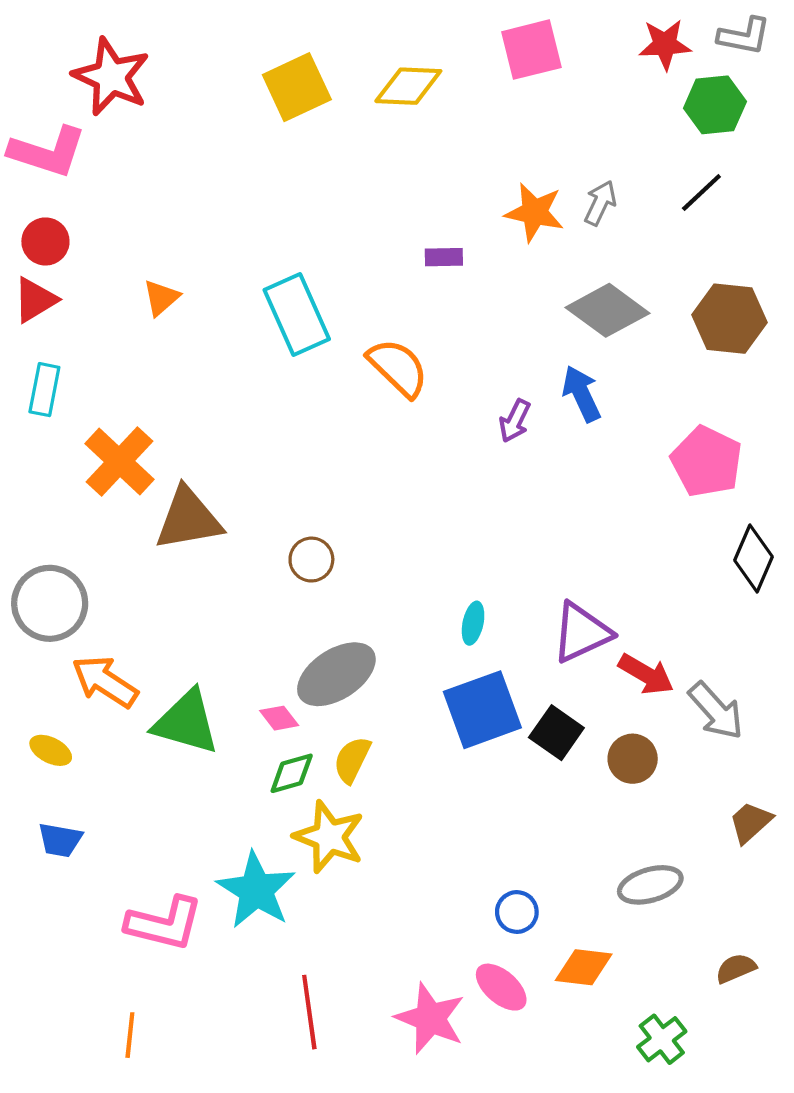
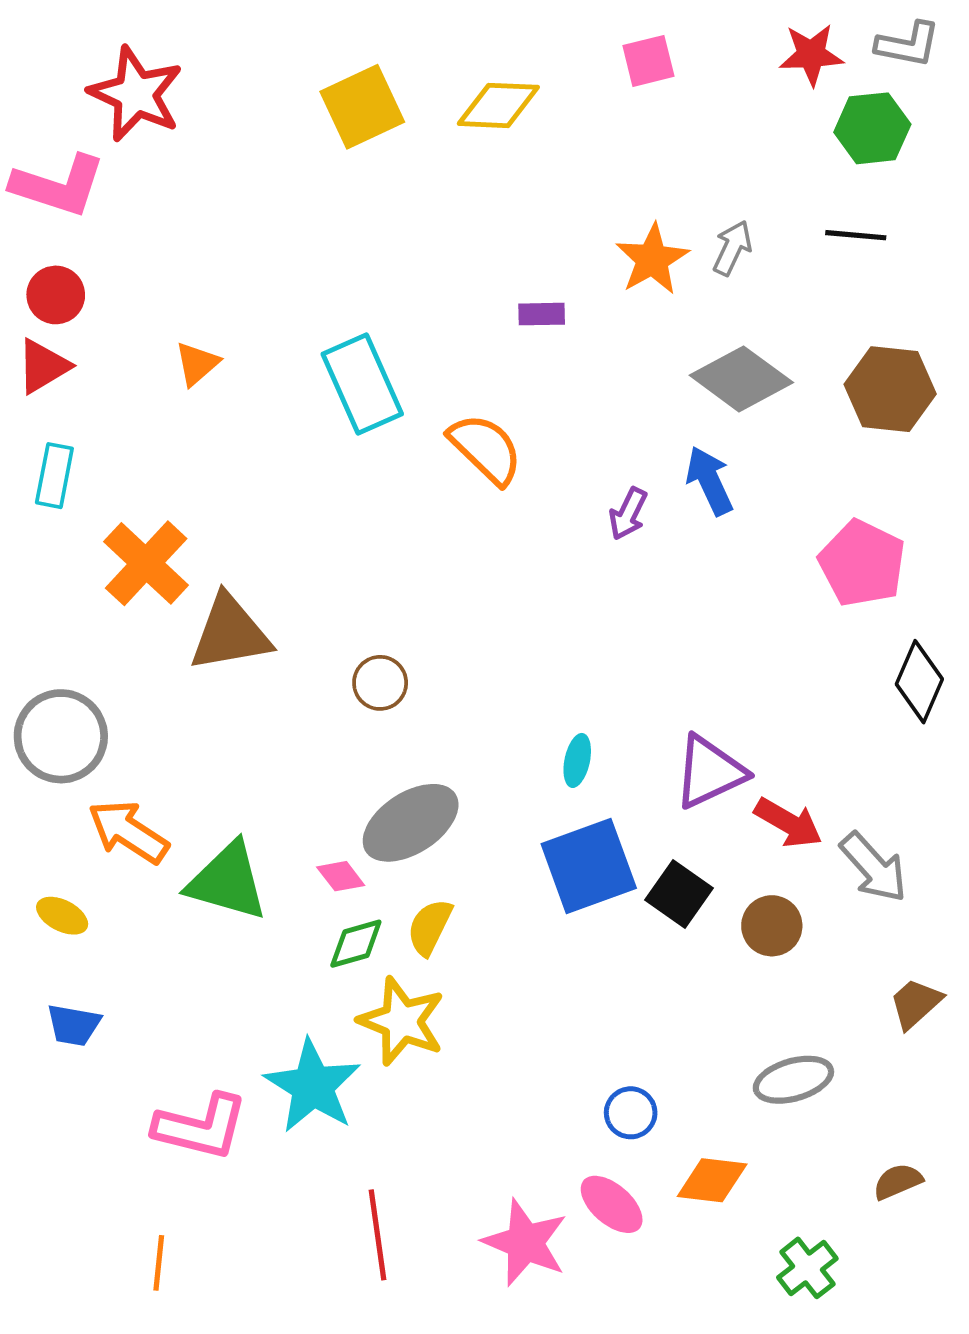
pink square: (531, 50) -> (648, 61), size x0.7
black line: (701, 192) -> (856, 235), turned 48
orange star: (535, 212) -> (652, 259), turned 30

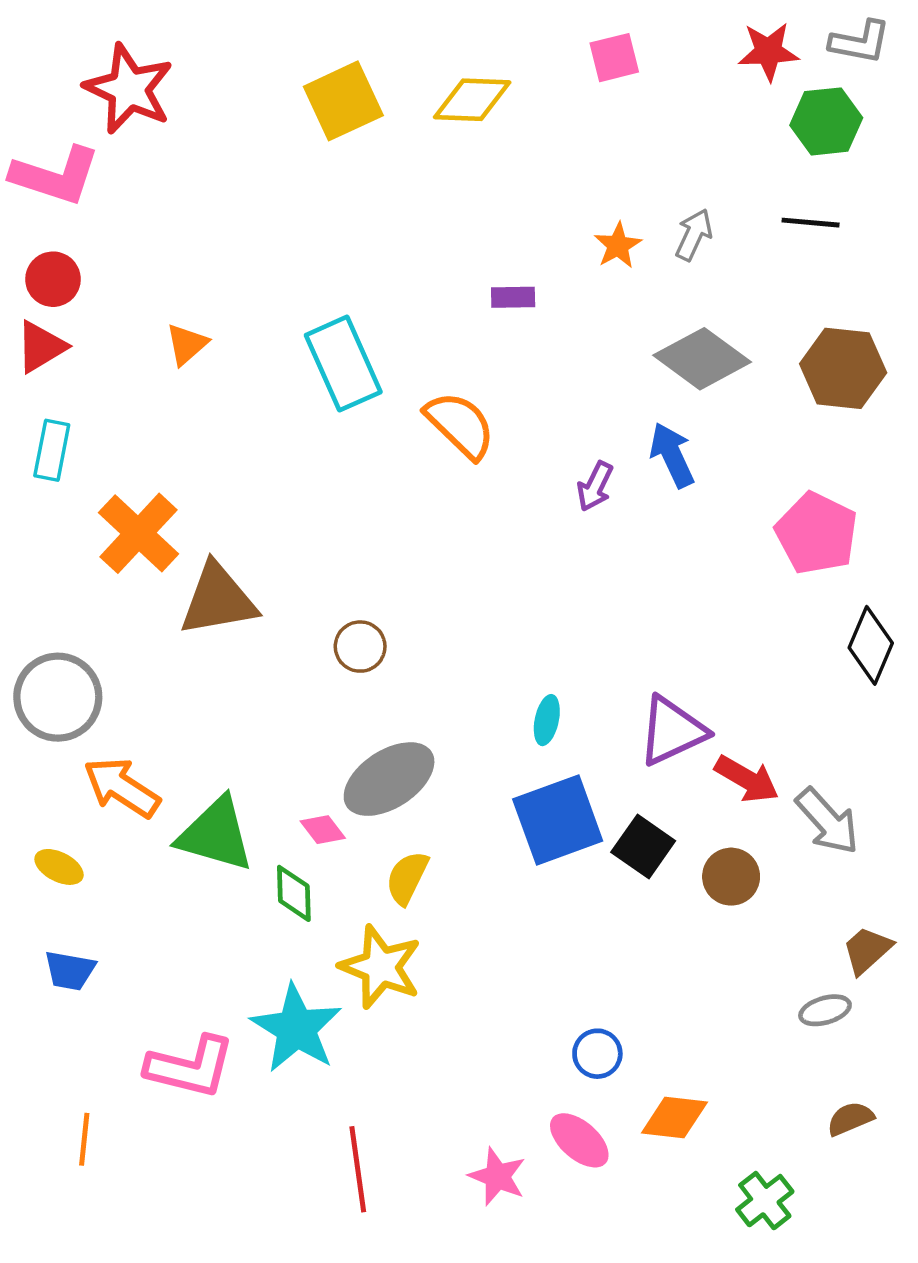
orange star: (652, 259) -> (618, 245), size x0.7
green diamond: (356, 944) -> (294, 893), moved, turned -76
gray ellipse: (793, 1080) -> (825, 1010), moved, size x0.7
pink star: (525, 1243) -> (497, 1176), size x0.7
orange line: (159, 1263) -> (84, 1139), moved

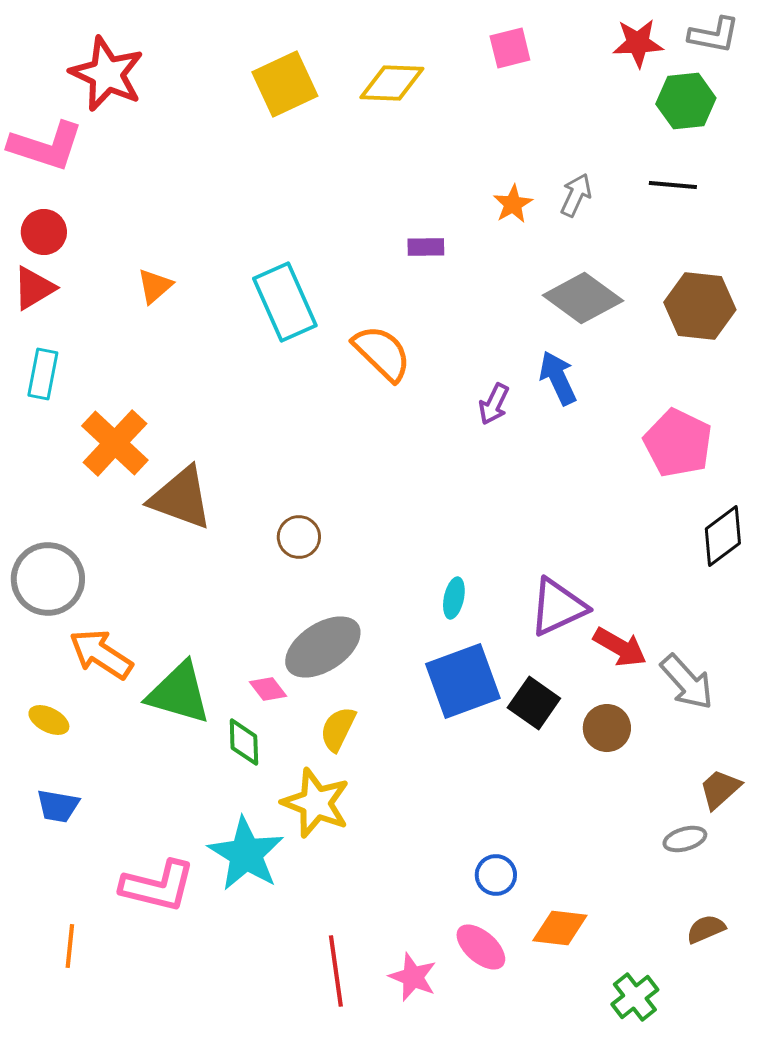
brown triangle: (218, 600) -> (181, 498), turned 30
black diamond: (871, 645) -> (723, 536), turned 30
red line: (358, 1169) -> (336, 971), moved

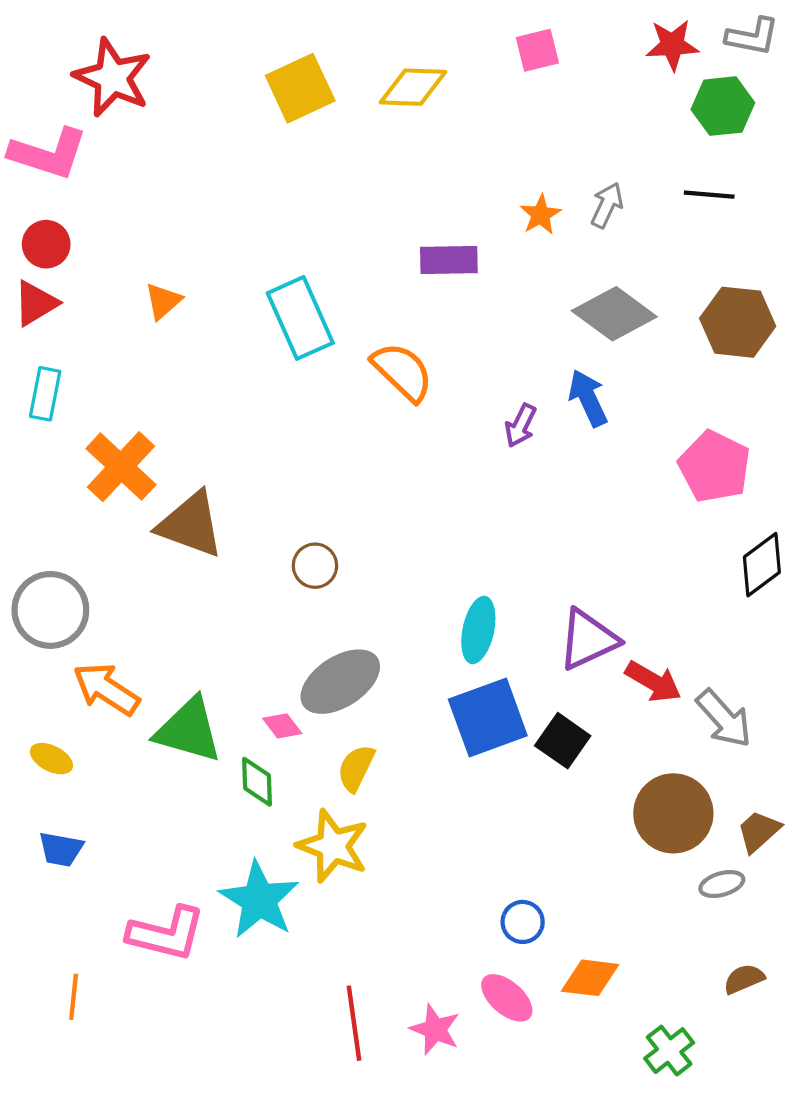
purple rectangle: (426, 247) -> (449, 260), size x1.5
cyan ellipse: (454, 598) -> (478, 630), size x1.5
brown circle: (607, 728) -> (673, 813), moved, size x1.6

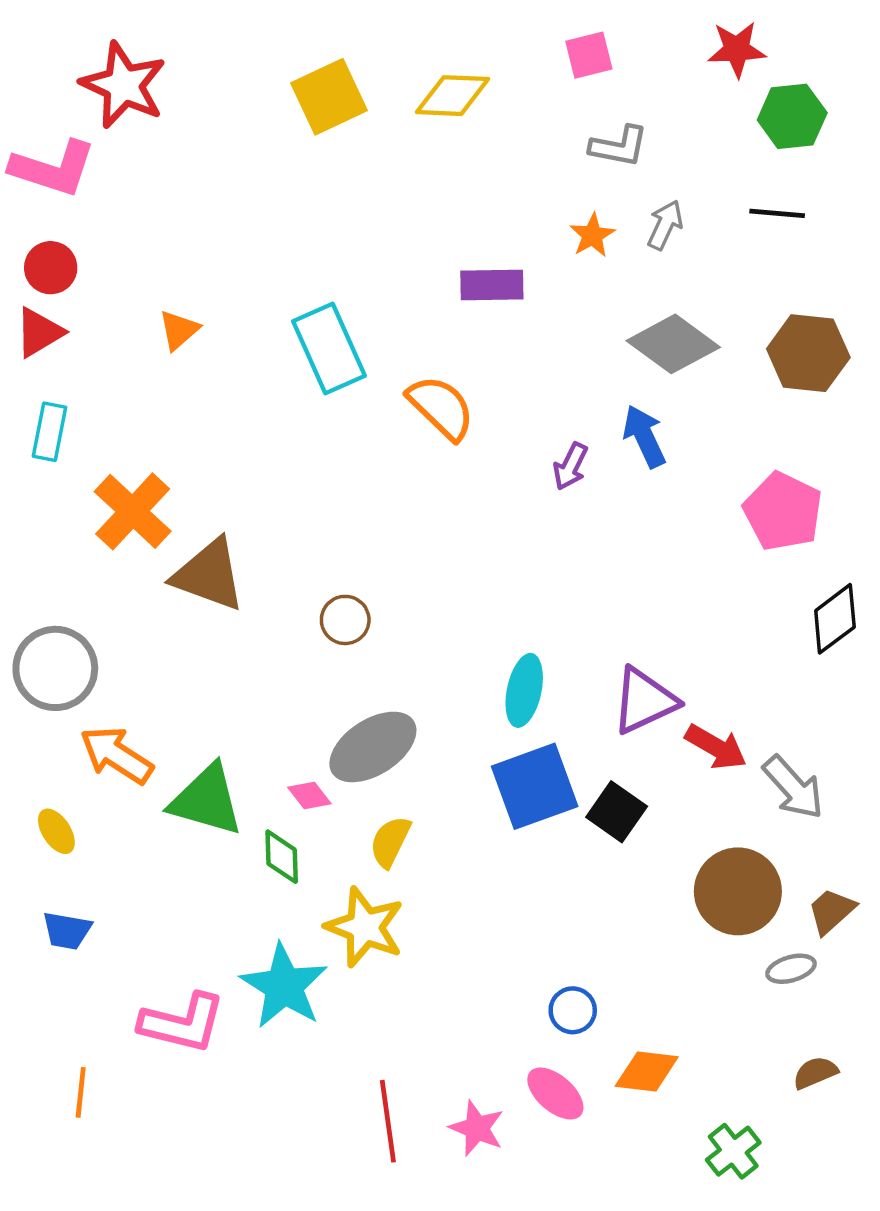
gray L-shape: (752, 37) -> (619, 146), moved
yellow ellipse: (51, 759) -> (56, 831), turned 30

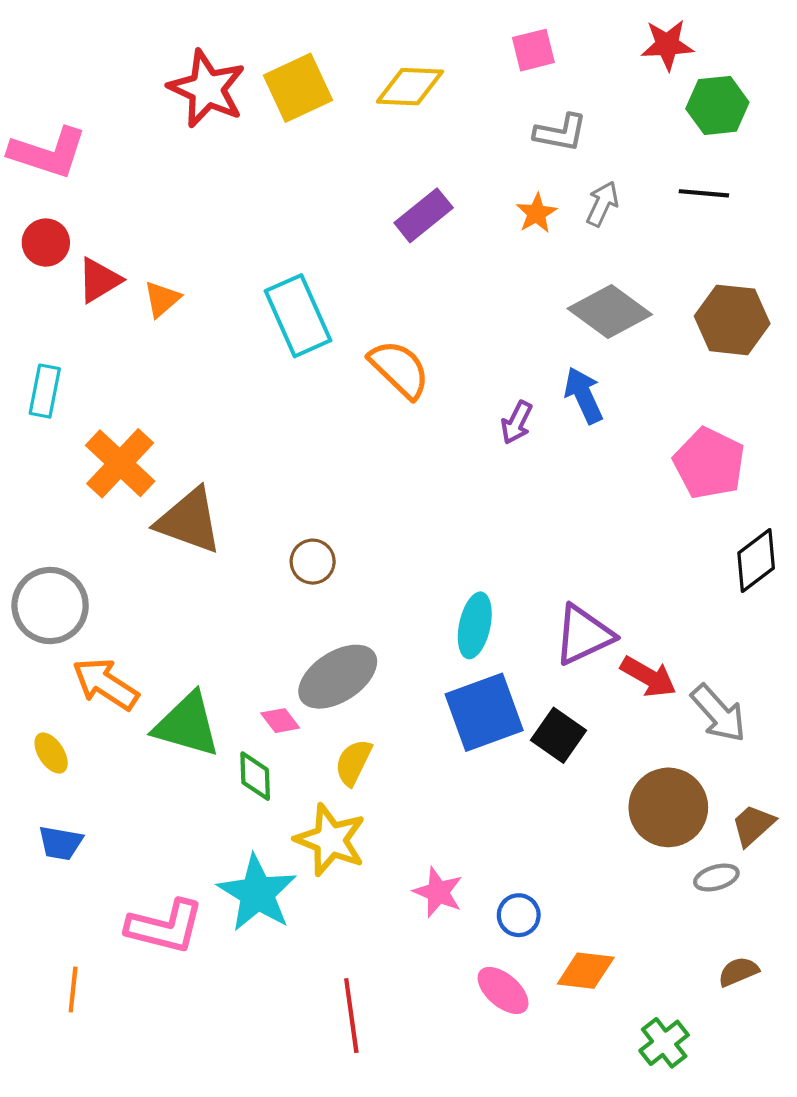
red star: (123, 85) -> (207, 89), moved
purple rectangle: (492, 285) -> (424, 215), moved, turned -38
red triangle: (39, 332) -> (99, 280), moved
pink star: (477, 1128) -> (438, 892), moved

